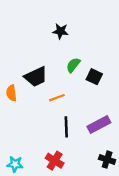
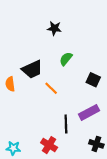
black square: (94, 77) -> (93, 80), moved
orange line: (57, 98) -> (51, 88), turned 64
black line: (66, 127) -> (66, 124), moved

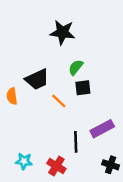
black star: (54, 28) -> (62, 32), size x1.5
black square: (93, 80) -> (83, 88), moved, turned -32
cyan star: (13, 148) -> (24, 161), moved

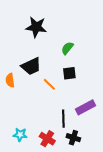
black star: (62, 32) -> (36, 27), moved
green semicircle: (76, 67) -> (67, 48), moved
black cross: (111, 165) -> (73, 138), moved

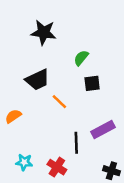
black square: (69, 73) -> (92, 83), moved
orange semicircle: (10, 80) -> (13, 116), moved, turned 64
black cross: (73, 138) -> (111, 171), moved

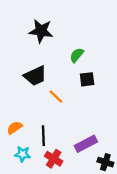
orange semicircle: (13, 116) -> (15, 128), moved
purple rectangle: (103, 129) -> (86, 144), moved
black line: (76, 143) -> (43, 136), moved

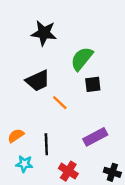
green semicircle: (77, 55) -> (82, 59), size x1.5
purple rectangle: (86, 144) -> (95, 137), moved
red cross: (54, 159) -> (68, 171), moved

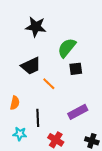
orange semicircle: (16, 136) -> (15, 103), moved, turned 136

